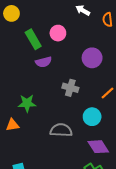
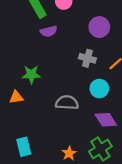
gray cross: (70, 88) -> (87, 58), moved

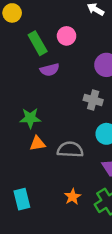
orange triangle: (16, 97) -> (38, 143), moved
orange star: (69, 153) -> (73, 197), moved

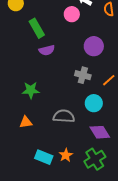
pink circle: (67, 36) -> (72, 14), moved
orange triangle: (38, 143) -> (26, 122), moved
cyan rectangle: (22, 199) -> (44, 157), moved, turned -54

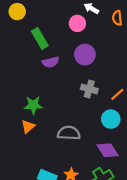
purple circle: (94, 46) -> (85, 55), moved
cyan circle: (94, 103) -> (111, 119), moved
orange triangle: (26, 122) -> (28, 127), moved, turned -32

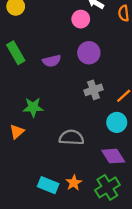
green rectangle: (40, 38) -> (16, 53), moved
gray cross: (89, 89) -> (93, 90), turned -35
orange triangle: (28, 127) -> (17, 132), moved

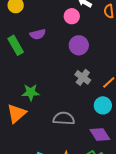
purple semicircle: (52, 61) -> (38, 34), moved
gray cross: (93, 90) -> (83, 77), turned -35
orange triangle: (17, 132) -> (17, 113), size x1.5

